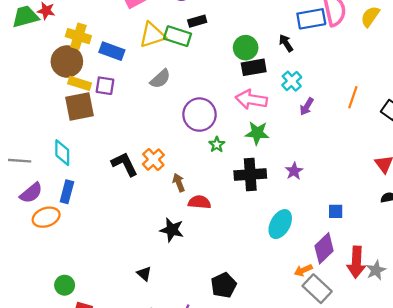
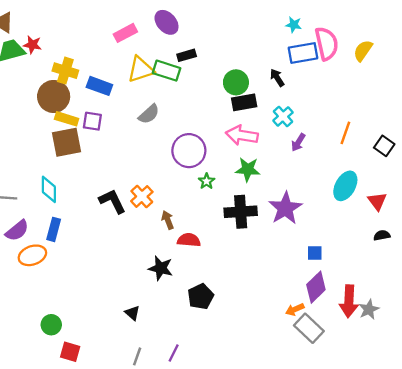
purple star: (294, 171) -> (285, 208), size x1.8
blue square: (336, 211) -> (315, 253), moved
cyan ellipse: (280, 224) -> (345, 186), moved
black pentagon: (224, 285) -> (201, 296), moved

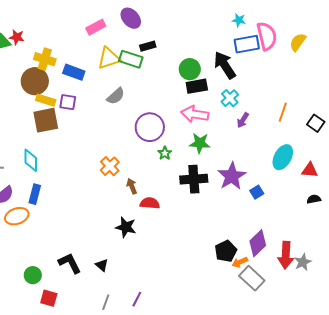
black arrow: (277, 78) -> (225, 65), size x1.8
black L-shape: (112, 201) -> (70, 263), moved
red triangle: (377, 201) -> (310, 170), turned -48
blue square: (315, 253) -> (257, 192), moved, turned -32
black pentagon: (201, 296) -> (226, 251), moved

